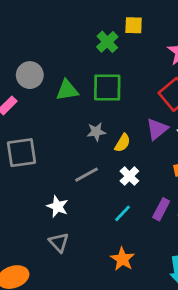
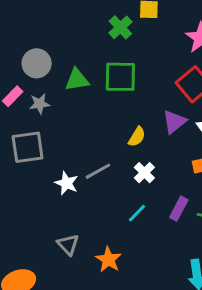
gray star: (96, 132) -> (40, 104), moved
white star: (57, 206) -> (67, 183), moved
orange star: (122, 259) -> (108, 260), moved

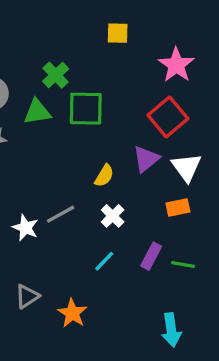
green cross: (120, 27) -> (56, 75), moved
gray triangle: (68, 245) -> (27, 296), turned 40

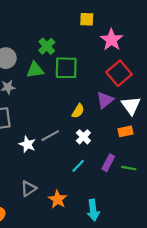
pink star: (176, 65) -> (111, 40), moved
cyan arrow: (171, 330) -> (93, 210), moved

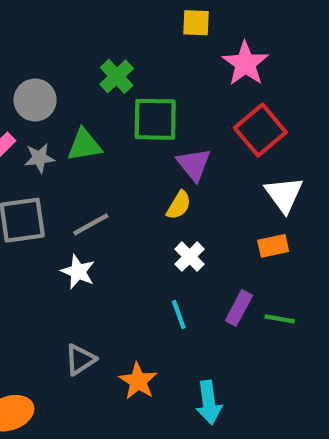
green triangle: (35, 70) -> (84, 145), moved
purple triangle: (105, 100) -> (194, 164), moved, turned -30
gray line: (50, 136) -> (91, 224), moved
cyan line: (78, 166) -> (179, 315), turned -64

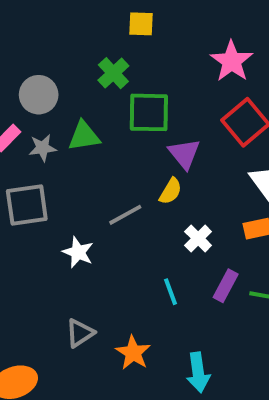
yellow square: (196, 23) -> (141, 24), moved
gray line: (91, 224) -> (125, 215), moved
white cross: (190, 257) -> (198, 238), moved

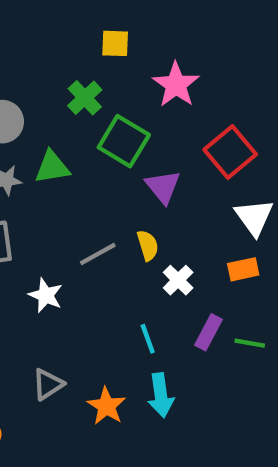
pink star: (232, 61) -> (176, 85), moved
green square: (149, 112) -> (124, 141), turned 30
yellow semicircle: (171, 191) -> (148, 245), moved, turned -48
cyan arrow: (198, 372) -> (161, 395), moved

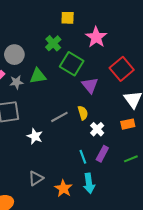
purple rectangle: (208, 332) -> (102, 154), moved
green line: (250, 343) -> (131, 159), turned -32

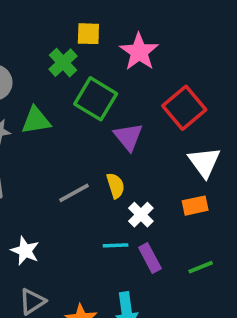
yellow square: (68, 18) -> (88, 34), moved
white star: (35, 136) -> (25, 251), moved
purple rectangle: (102, 154) -> (150, 258), turned -56
cyan line: (83, 157) -> (116, 245), moved, turned -72

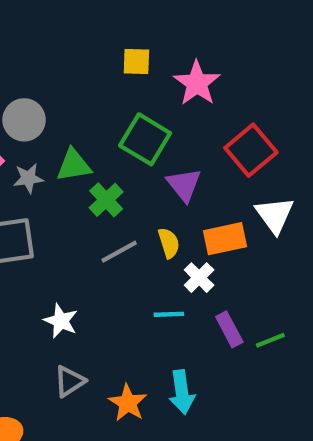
green cross: (63, 63) -> (106, 200), moved
orange rectangle: (195, 206) -> (225, 239), moved, size x1.4
purple rectangle: (150, 258) -> (229, 329), moved

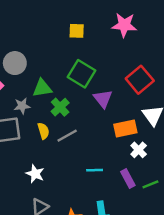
pink star: (197, 83) -> (124, 25), moved, turned -30
gray star: (28, 178) -> (22, 106), moved
yellow semicircle: (169, 243) -> (43, 131), moved
white cross: (199, 278) -> (139, 150), moved

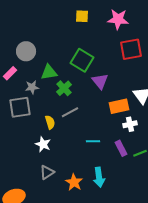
yellow square: (77, 31) -> (82, 16), moved
red square: (140, 80) -> (131, 49), moved, turned 30
yellow semicircle: (43, 131) -> (50, 122), moved
white cross: (139, 150) -> (130, 124), turned 32

